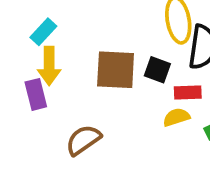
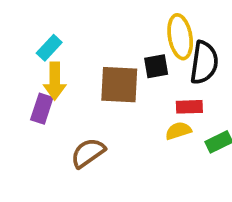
black square: (157, 70) -> (156, 66), moved, turned -30
purple rectangle: (36, 94) -> (42, 109), turned 32

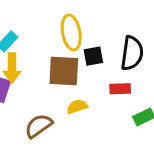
yellow ellipse: (180, 37) -> (71, 32), moved
yellow semicircle: (178, 131) -> (77, 107), moved

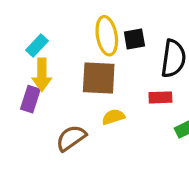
black square: (93, 56) -> (134, 39), moved

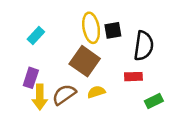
yellow arrow: (42, 75) -> (40, 97), moved
brown square: (99, 78) -> (85, 61), turned 32
brown semicircle: (71, 138) -> (64, 95), moved

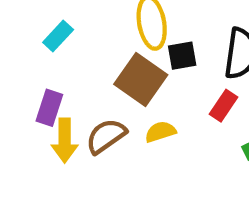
black square: (113, 30) -> (182, 56), moved
red rectangle: (133, 77) -> (223, 106), turned -54

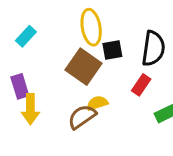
purple rectangle: (49, 108) -> (20, 86), turned -35
brown semicircle: (106, 136) -> (82, 117), moved

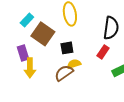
black square: (112, 50) -> (67, 48), moved
brown square: (84, 67) -> (43, 34), moved

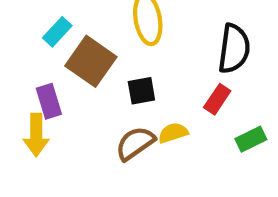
yellow semicircle: (74, 64) -> (173, 133), moved
yellow arrow: (30, 68) -> (36, 135), moved

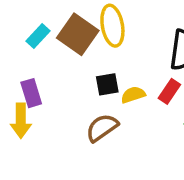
brown square: (91, 61) -> (78, 34), moved
yellow semicircle: (173, 133) -> (133, 95), moved

